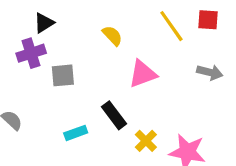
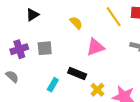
purple cross: (31, 53) -> (19, 49), moved
black rectangle: (114, 115) -> (77, 74), turned -30
cyan rectangle: (76, 133) -> (53, 85), turned -40

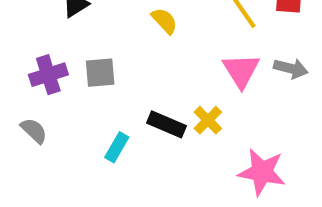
pink triangle: (95, 47) -> (241, 71), moved, turned -42
yellow cross: (97, 90) -> (208, 120), moved

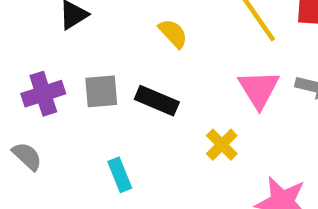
black rectangle: (166, 124) -> (157, 101), moved
cyan rectangle: (117, 147) -> (120, 175), turned -52

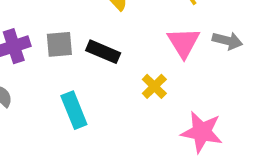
cyan rectangle: (120, 175) -> (74, 110), size x1.4

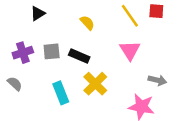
gray arrow: (227, 41) -> (157, 80), moved
yellow cross: (154, 86) -> (95, 84), moved, size x1.5

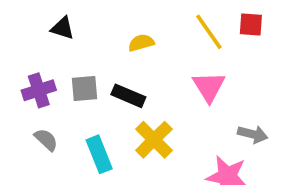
black triangle: (38, 13) -> (63, 28), turned 49
yellow semicircle: (87, 23) -> (141, 43), turned -63
gray semicircle: (15, 84) -> (46, 140), moved

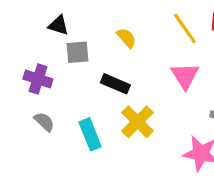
yellow semicircle: (141, 43) -> (126, 38), turned 65
gray square: (84, 88) -> (77, 52), moved
purple cross: (39, 90) -> (38, 79), turned 36

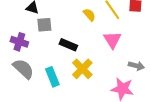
yellow semicircle: (126, 38) -> (89, 15), moved
gray semicircle: (44, 122) -> (23, 69), size x1.6

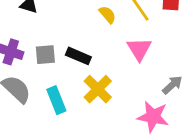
gray square: (44, 25) -> (45, 55), moved
gray arrow: (136, 66) -> (172, 85), turned -56

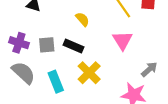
yellow semicircle: (107, 15) -> (82, 19), moved

